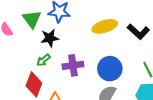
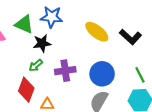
green triangle: (32, 19) -> (24, 24), turned -30
yellow ellipse: (105, 26) -> (97, 32), turned 55

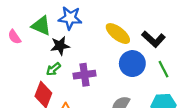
blue circle: (102, 74) -> (132, 64), moved
green line: (140, 75) -> (163, 69), moved

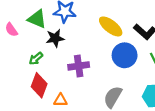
green arrow: (53, 69) -> (36, 58), moved

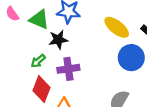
pink semicircle: (11, 30) -> (12, 14), moved
purple cross: (79, 66) -> (68, 69), moved

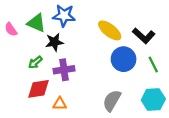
pink semicircle: (12, 14) -> (11, 29), moved
red diamond: (41, 89) -> (38, 89), turned 60

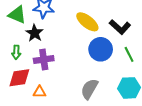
black star: (54, 42) -> (35, 33), turned -30
green arrow: (35, 62) -> (16, 52), turned -48

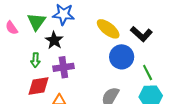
green triangle: (17, 15) -> (36, 22), turned 42
green line: (129, 54) -> (148, 72), moved

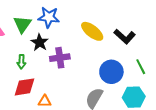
blue circle: (122, 57) -> (111, 72), moved
purple cross: (63, 67) -> (60, 58), moved
green line: (148, 72) -> (141, 67), moved

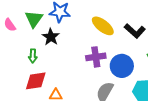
purple cross: (60, 58) -> (96, 57), moved

